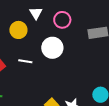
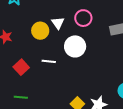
white triangle: (36, 13) -> (58, 23), moved

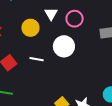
white triangle: (58, 23) -> (51, 14), moved

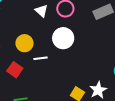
yellow circle: (30, 28) -> (24, 43), moved

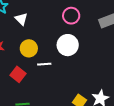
white triangle: (41, 11) -> (21, 19), moved

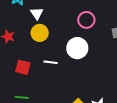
yellow circle: (29, 48) -> (40, 33), moved
red square: (18, 74) -> (23, 67), turned -35

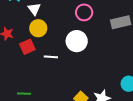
red square: (23, 67) -> (27, 47), moved, turned -35

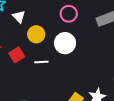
yellow circle: (38, 28) -> (36, 34), moved

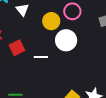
yellow circle: (36, 34) -> (51, 21), moved

